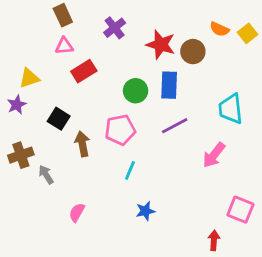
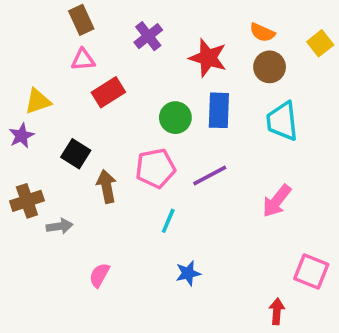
orange semicircle: (219, 29) -> (262, 32), moved
brown circle: (193, 52) -> (270, 67), moved
cyan trapezoid: (231, 109) -> (282, 121), moved
purple line: (175, 126) -> (210, 176), moved
gray arrow: (46, 175) -> (60, 226), turned 114

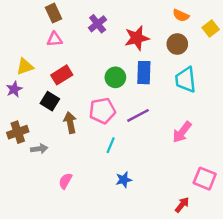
orange semicircle: (262, 32) -> (181, 15), moved
red star: (208, 58) -> (137, 38), turned -30
red rectangle: (108, 92) -> (62, 75), moved
red arrow: (277, 311) -> (182, 205), turned 35

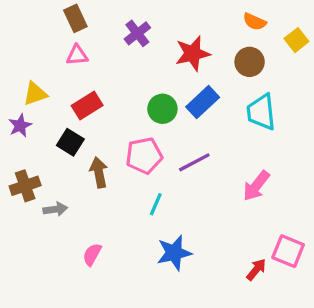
blue rectangle: (144, 73) -> (203, 102), turned 45
blue star: (124, 180) -> (174, 253), size x1.5
red arrow: (182, 205) -> (256, 270), moved

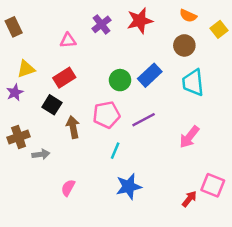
brown rectangle: (75, 18) -> (14, 27), moved
red star: (193, 53) -> (140, 21), moved
pink triangle: (77, 55) -> (68, 40), moved

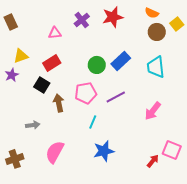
brown circle: (184, 45) -> (157, 32), moved
brown cross: (19, 137) -> (15, 159), moved
pink semicircle: (68, 188) -> (55, 152), size x1.6

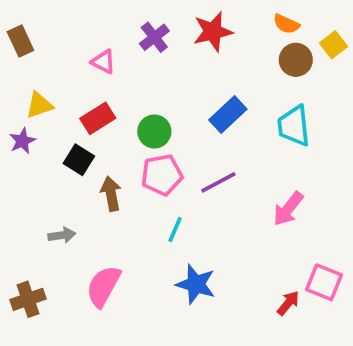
pink triangle: (55, 33) -> (103, 62), turned 32
green circle: (97, 65) -> (154, 131), moved
blue star: (104, 151) -> (196, 284), turned 30

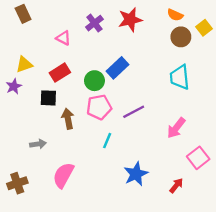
brown rectangle: (20, 41) -> (23, 14), moved
blue rectangle: (228, 115) -> (118, 68), moved
black square: (79, 160) -> (48, 98), turned -30
pink square: (324, 282) -> (198, 158), moved, turned 30
blue star: (196, 284) -> (136, 174), moved, turned 30

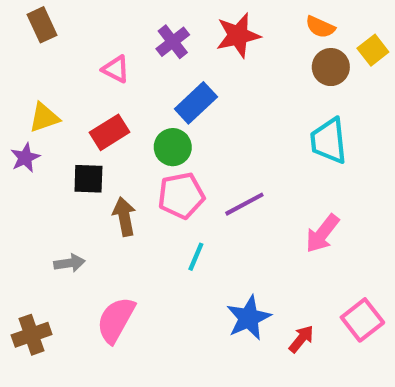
blue rectangle: (118, 68) -> (196, 103), moved
pink square: (198, 158) -> (362, 320), moved
red arrow: (176, 185) -> (301, 339), moved

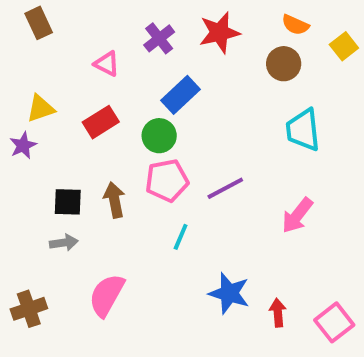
brown circle: (331, 67) -> (284, 64), moved
black square: (88, 179) -> (68, 202), moved
blue star: (249, 318) -> (229, 293), turned -30
pink square: (362, 320) -> (334, 322), moved
red arrow: (301, 339) -> (278, 313), turned -44

